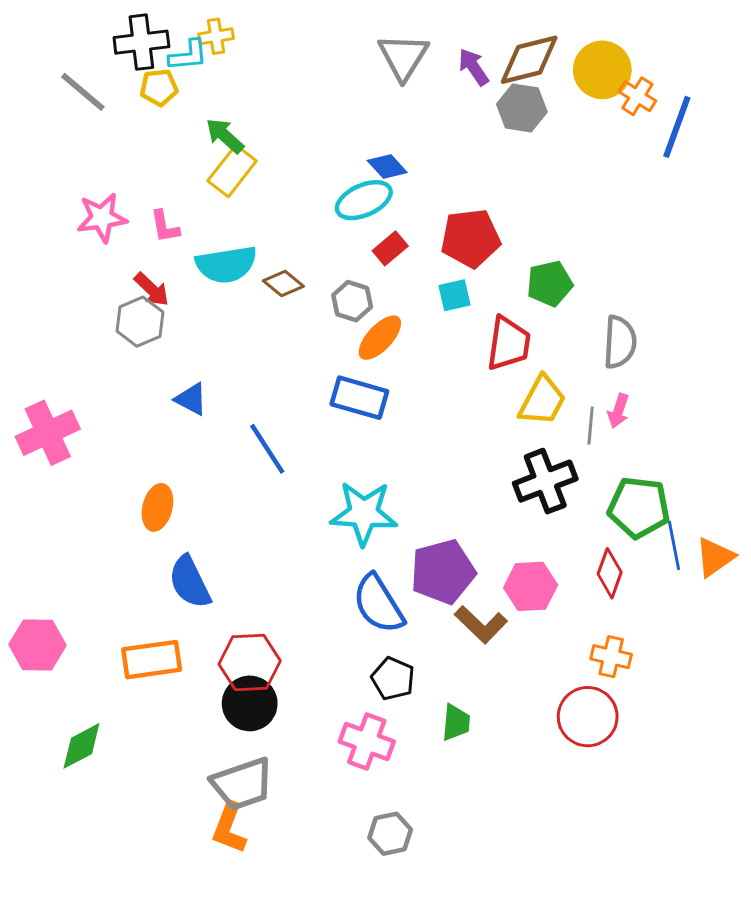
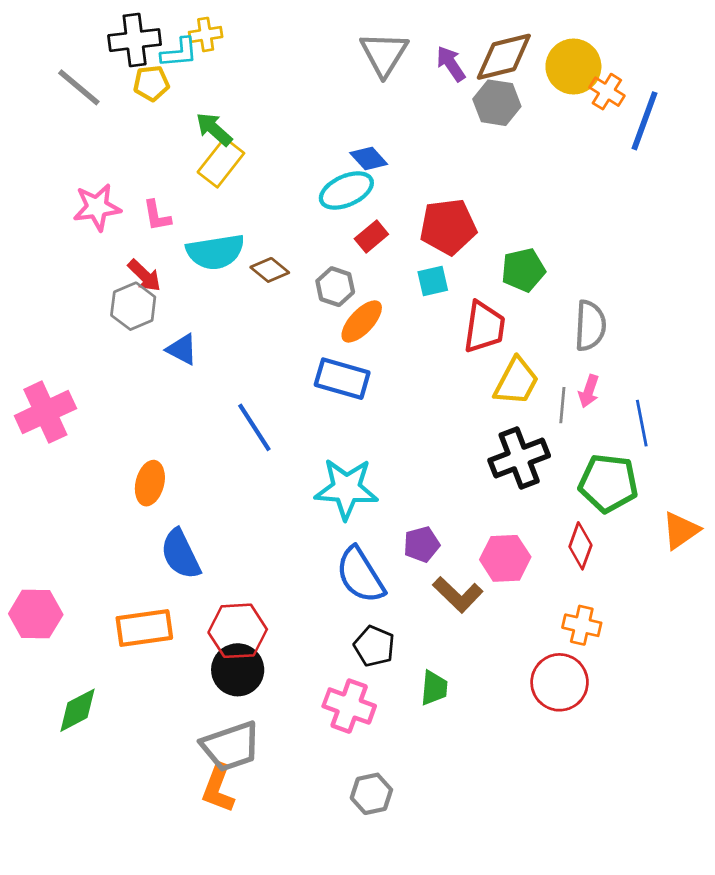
blue triangle: (191, 399) -> (182, 349), moved
blue line: (674, 545) -> (642, 423), moved
purple pentagon: (443, 572) -> (422, 544), size x0.6

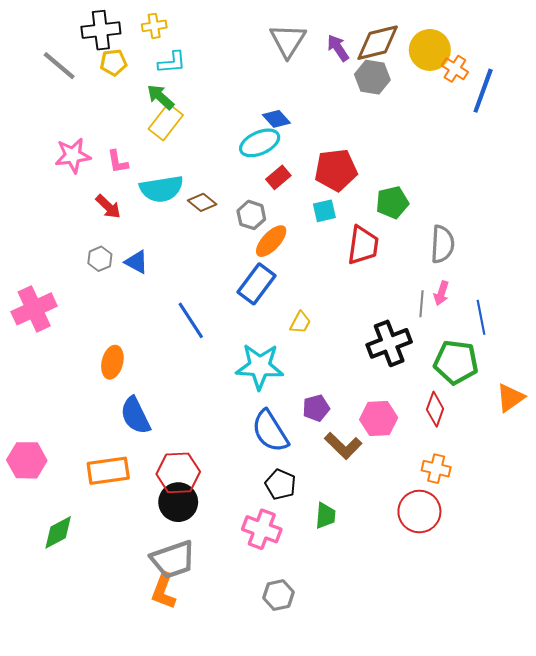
cyan L-shape: (179, 53) -> (172, 62), moved
gray hexagon: (133, 306) -> (100, 259), moved, size x0.7
blue rectangle: (342, 379) -> (257, 284), turned -69
yellow trapezoid: (516, 381) -> (300, 322), moved, size x0.6

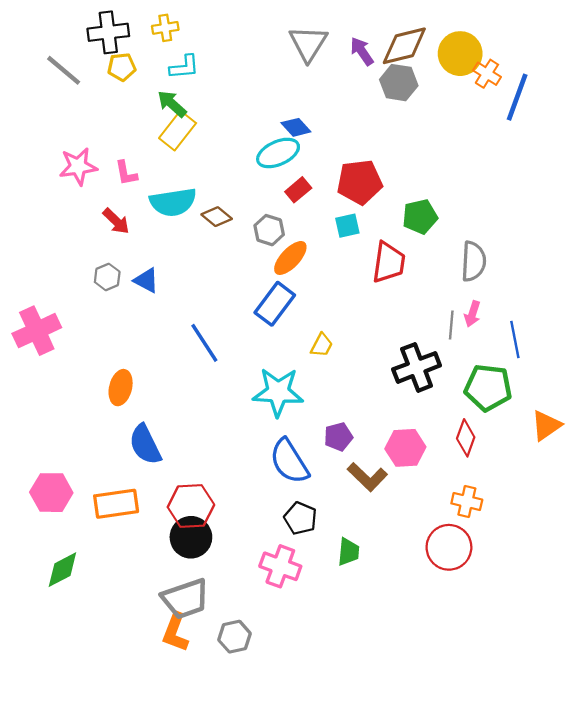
pink hexagon: (27, 460) -> (51, 493), moved
gray hexagon: (278, 595) -> (235, 637), moved

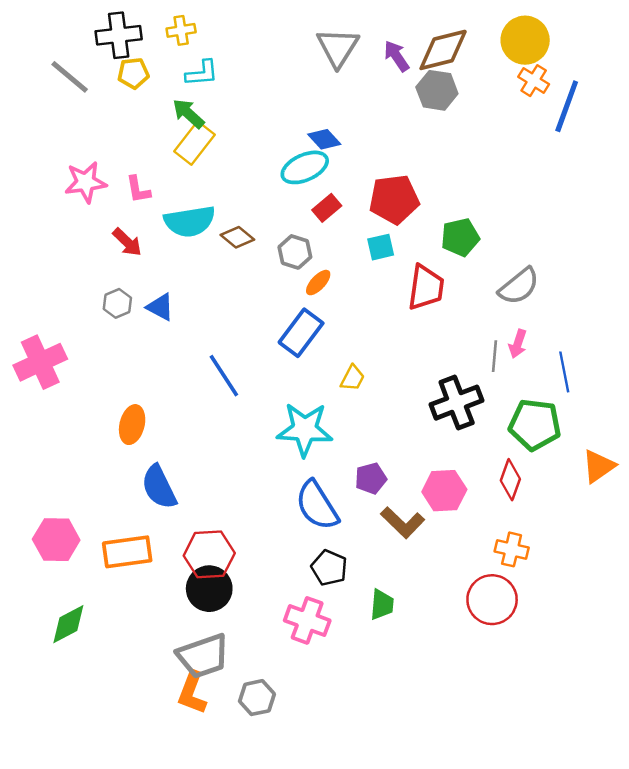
yellow circle: (460, 54) -> (525, 40), moved
orange ellipse: (290, 258) -> (318, 283), size x0.7
gray semicircle: (474, 261) -> (519, 286), turned 48

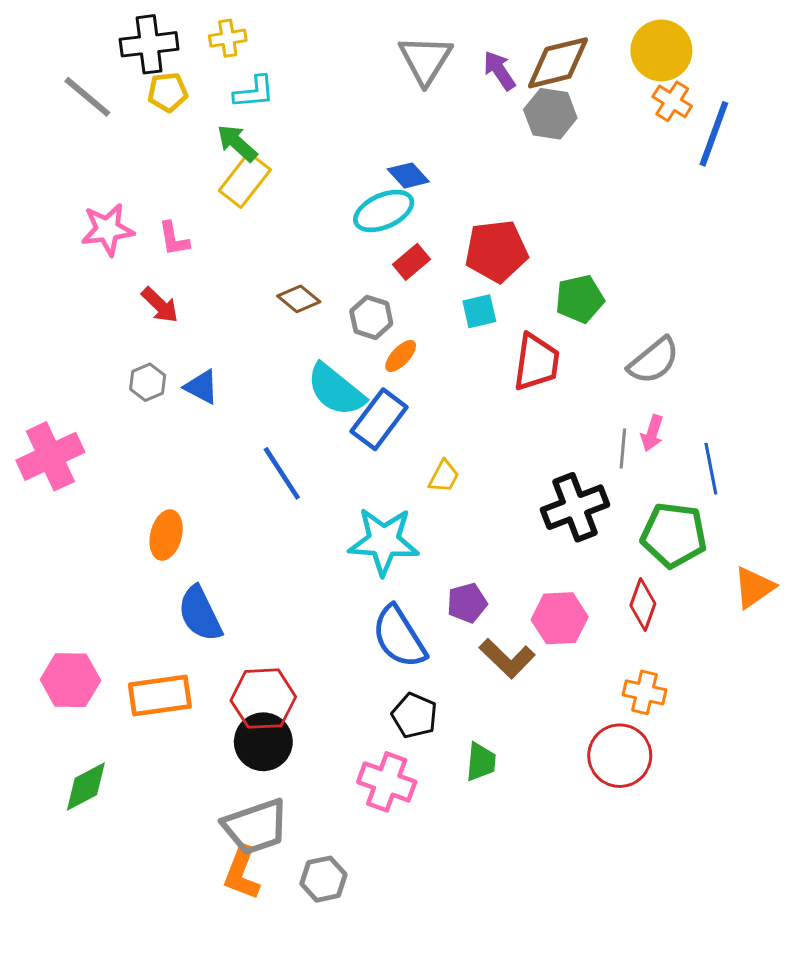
cyan semicircle: (190, 221) -> (336, 390), moved, turned 48

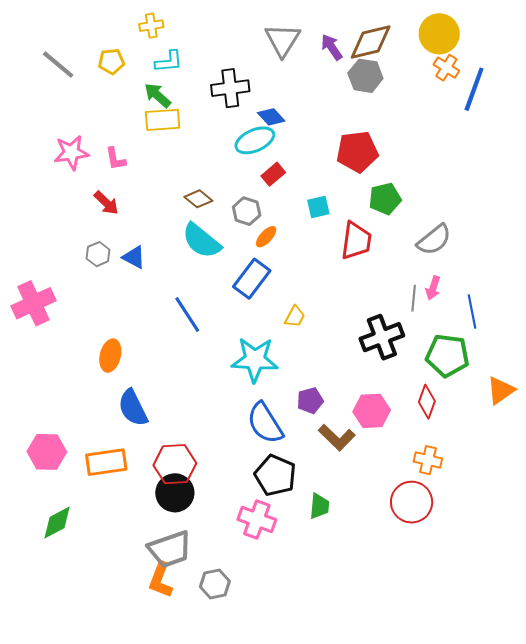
black cross: (149, 44) -> (230, 88), moved
yellow rectangle: (245, 180) -> (163, 120), turned 48
red pentagon: (496, 251) -> (357, 152), moved
cyan semicircle: (336, 390) -> (202, 241), moved
black pentagon: (415, 716) -> (275, 475), size x1.4

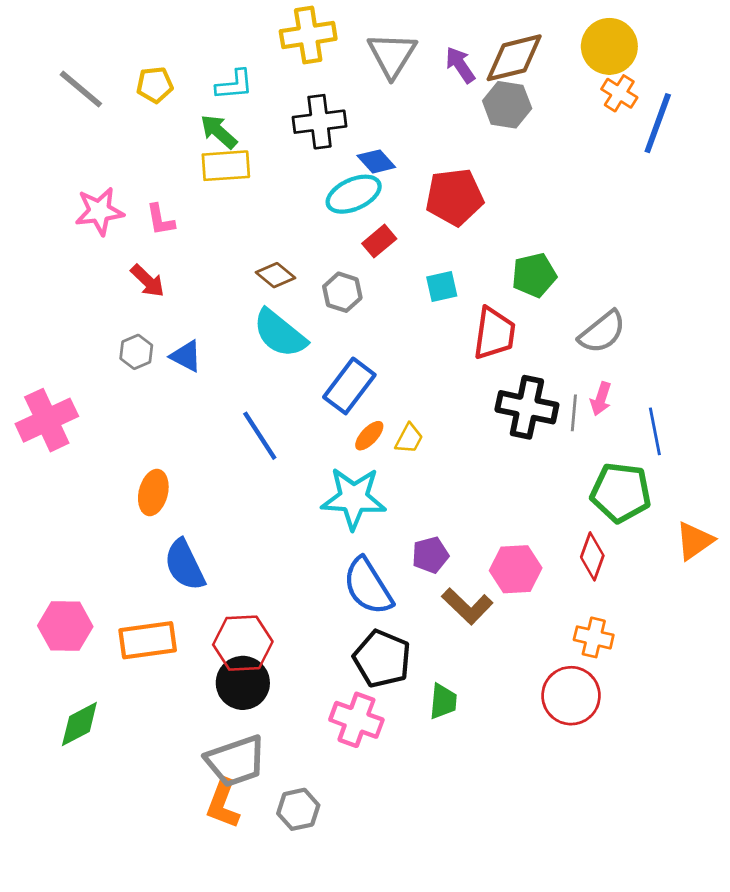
yellow cross: (151, 26) -> (308, 35), moved, size x1.6
red pentagon: (357, 152) -> (455, 197), moved
orange ellipse: (266, 237) -> (369, 436), moved
black cross: (382, 337) -> (527, 407), moved, turned 33

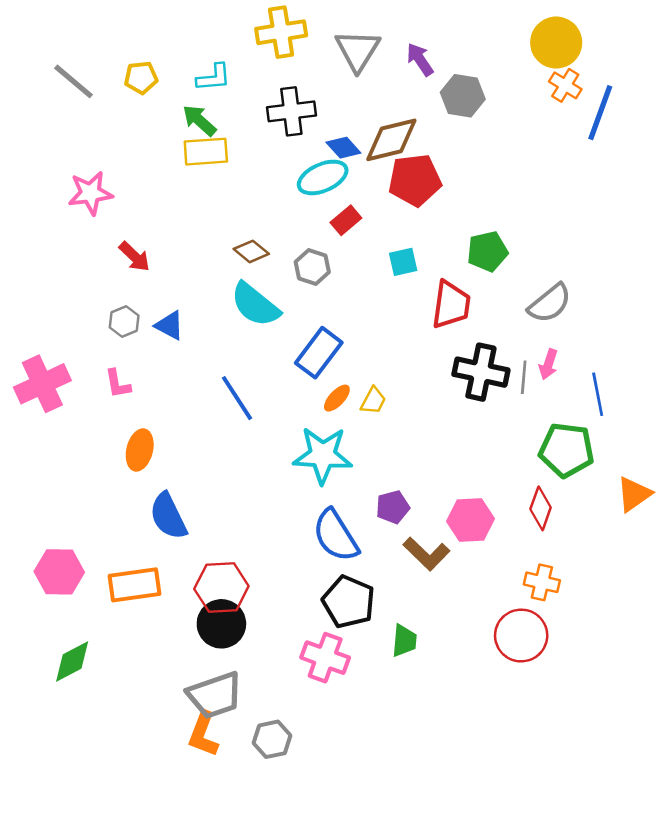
brown diamond: (514, 58) -> (391, 140), moved
pink L-shape: (160, 220) -> (118, 384), moved

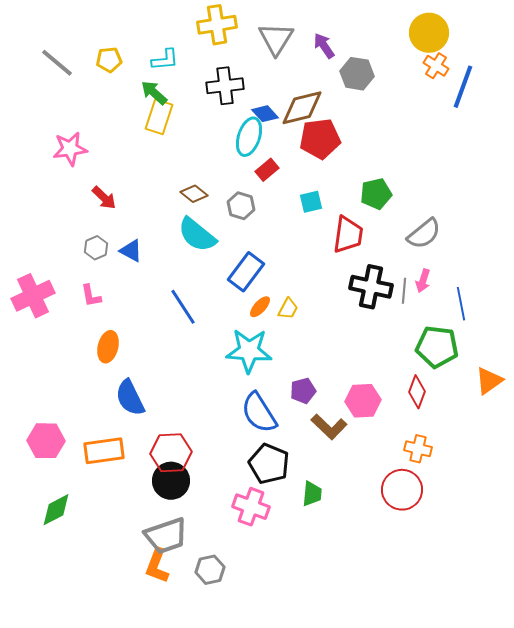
yellow rectangle: (206, 152) -> (159, 117), turned -68
cyan ellipse: (323, 177) -> (249, 137), turned -48

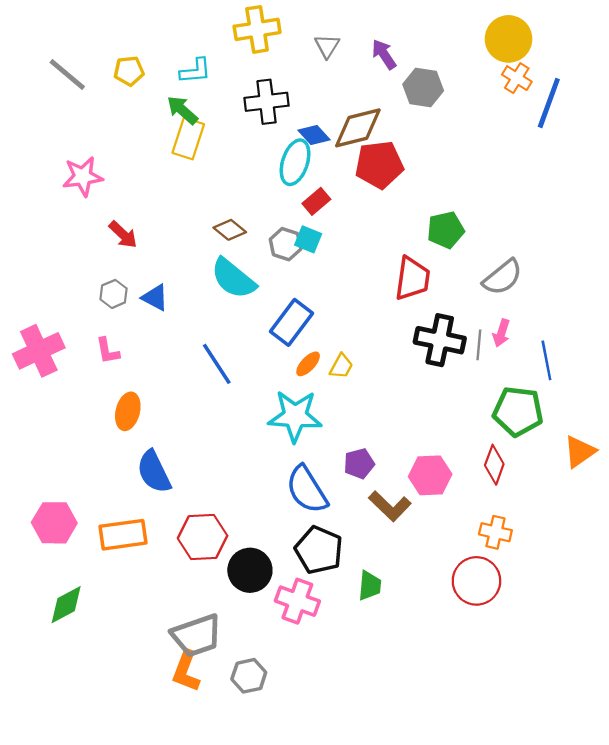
gray triangle: (276, 39) -> (327, 46), size x0.6
cyan square: (311, 202) -> (308, 239), moved, turned 35
black circle: (171, 481) -> (250, 570), moved

